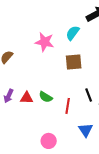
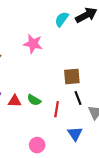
cyan semicircle: (73, 33) -> (62, 19), moved
brown square: (74, 62) -> (72, 77), moved

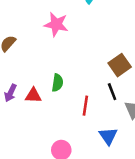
brown square: (72, 77) -> (120, 65), moved, turned -30
green semicircle: (34, 100) -> (57, 83), moved, turned -112

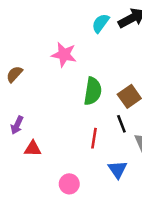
green semicircle: (57, 83) -> (93, 91), moved, size x1.5
red triangle: (33, 95) -> (33, 149), moved

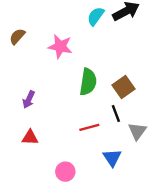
brown semicircle: (14, 74) -> (17, 36), moved
purple arrow: (17, 125) -> (29, 100), moved
red line: (94, 138) -> (89, 127), turned 66

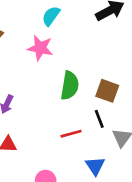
cyan semicircle: (96, 16) -> (51, 16), moved
brown square: (123, 87) -> (107, 91), turned -35

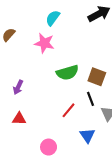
green semicircle: (70, 85) -> (67, 73), turned 65
red line: (71, 134) -> (68, 110), turned -35

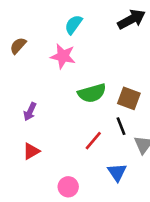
red triangle: (19, 119) -> (31, 151), turned -32

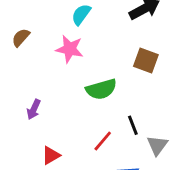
brown square: (129, 98) -> (146, 60), moved
red triangle: (31, 151) -> (51, 155), moved

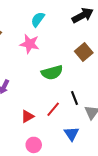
brown square: (146, 60) -> (84, 52), turned 30
red triangle: (51, 155) -> (28, 116), moved

